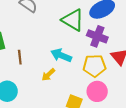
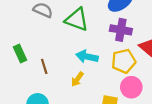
green triangle: (73, 20) -> (77, 19), moved

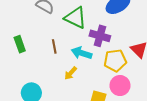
purple cross: (121, 30) -> (100, 36), moved
brown line: (44, 66) -> (54, 46), moved

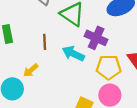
yellow arrow: (71, 73) -> (31, 70), moved

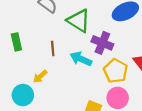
yellow pentagon: (109, 67) -> (116, 71), turned 30

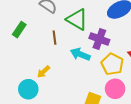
green rectangle: (16, 42) -> (19, 30), moved, turned 49
brown line: (53, 49) -> (55, 38), moved

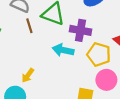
brown line: (55, 38) -> (29, 26), moved

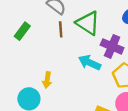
yellow arrow: (28, 75) -> (47, 80), turned -40

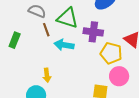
cyan arrow: (90, 63) -> (64, 45), moved

